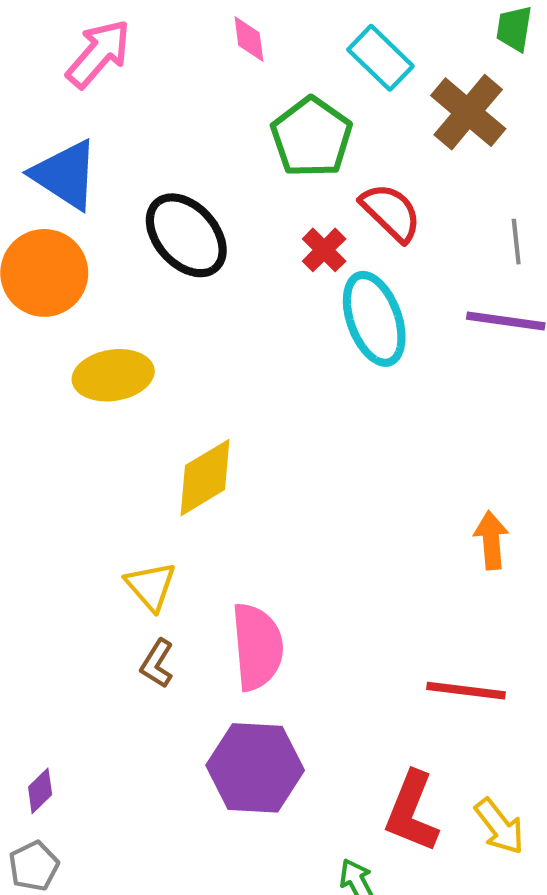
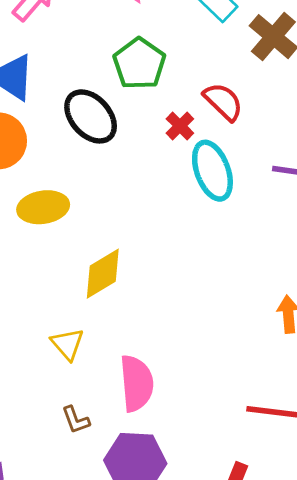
green pentagon: (312, 137) -> (139, 64), moved
brown L-shape: (157, 663) -> (76, 420), moved, turned -52

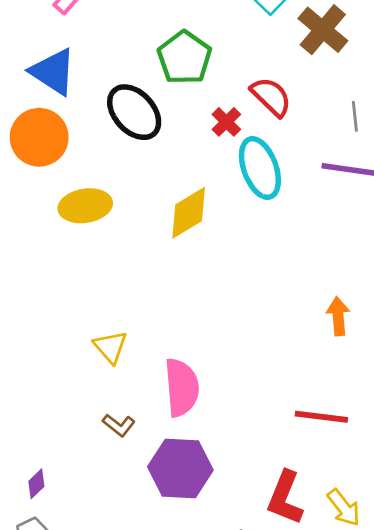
yellow diamond: (103, 274) -> (189, 213), moved
brown L-shape: (76, 420) -> (119, 425), turned -32

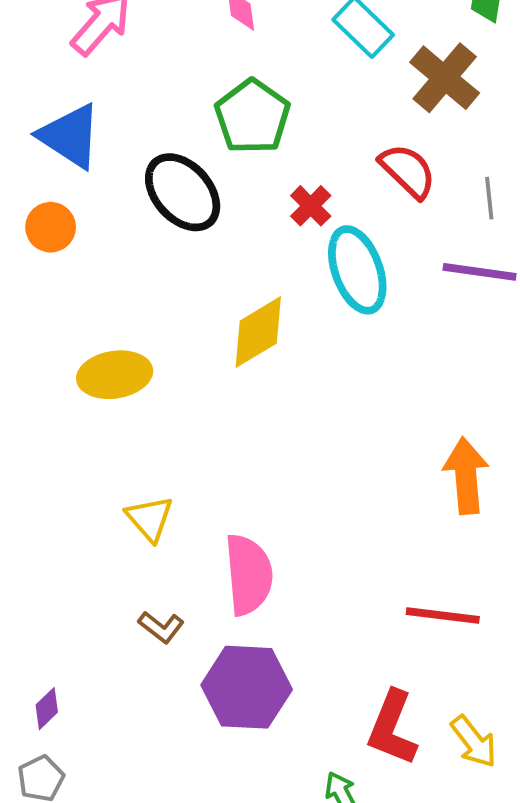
red semicircle: (271, 97) -> (408, 171), moved
orange circle: (39, 137) -> (51, 227), size x0.6
yellow ellipse: (85, 206) -> (115, 375), moved
orange arrow: (338, 316) -> (466, 476), size x1.4

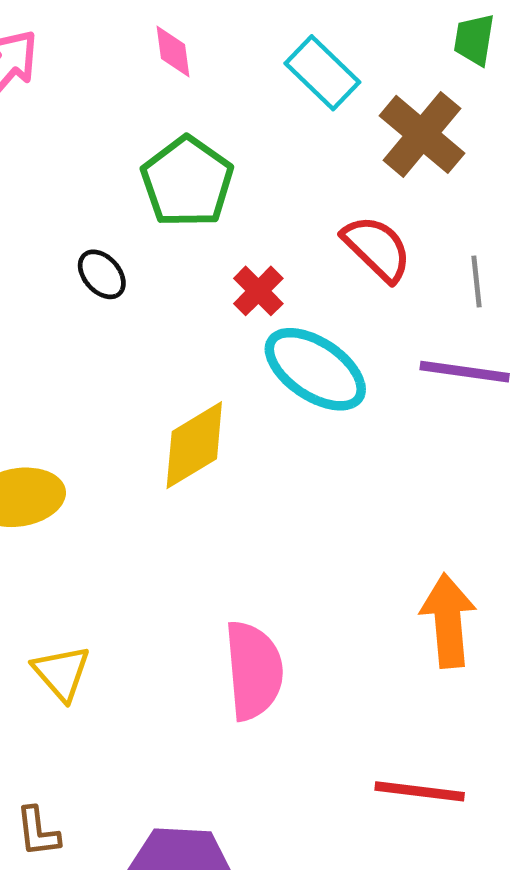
black ellipse: (183, 192) -> (102, 274), size x0.5
cyan ellipse: (357, 270) -> (315, 369), turned -36
pink semicircle: (249, 575) -> (254, 670), moved
brown L-shape: (161, 627) -> (38, 832), moved, turned 45

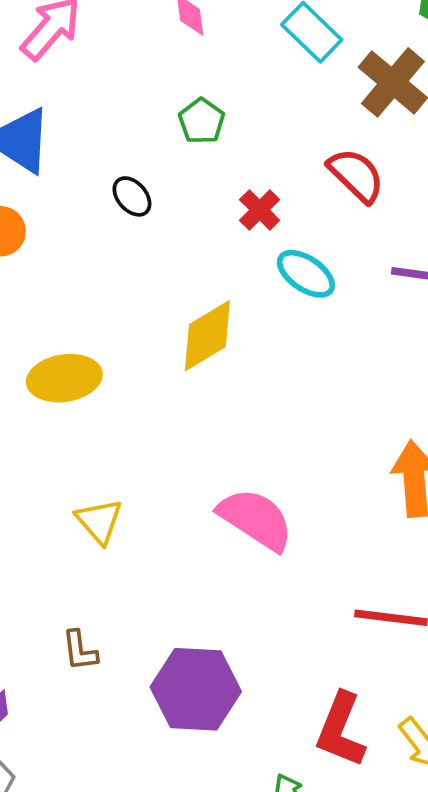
green pentagon: (187, 182) -> (202, 121), size x0.6
cyan ellipse: (315, 369) -> (306, 274), size x0.7
pink semicircle: (254, 670) -> (256, 519), turned -52

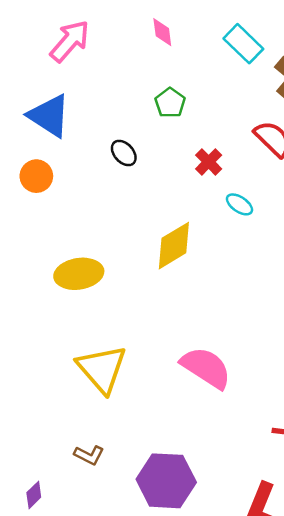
cyan ellipse: (306, 274) -> (239, 204), size x0.7
yellow triangle: (99, 521) -> (102, 369), size x1.6
brown L-shape: (80, 651) -> (89, 455), turned -56

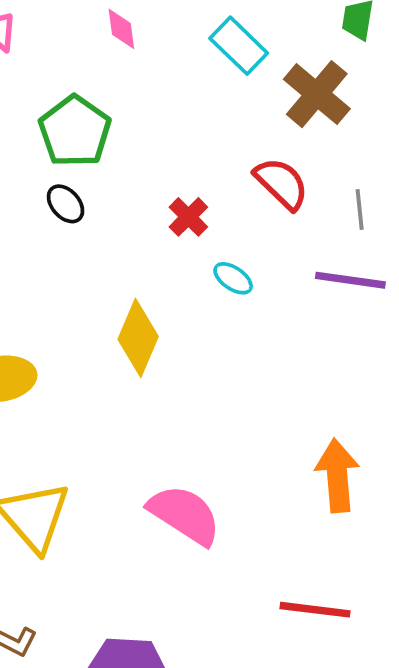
green pentagon: (170, 103) -> (75, 131), moved, size x1.6
yellow diamond: (174, 246) -> (138, 338), turned -36

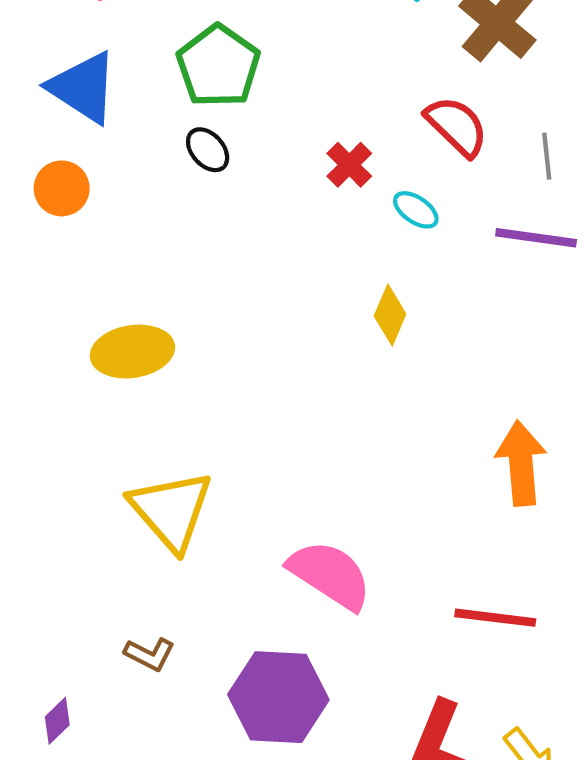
cyan ellipse: (233, 278) -> (416, 210), moved
yellow diamond: (138, 338) -> (390, 315), moved, size x0.7
pink semicircle: (185, 515) -> (330, 575), moved

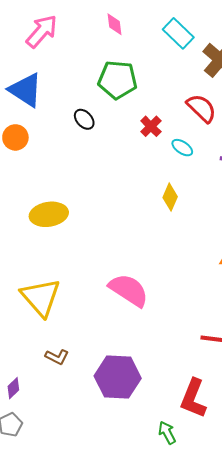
green pentagon: (218, 66) -> (118, 80), moved, turned -30
yellow triangle: (171, 510) -> (41, 297), moved
pink semicircle: (330, 575) -> (129, 290), moved

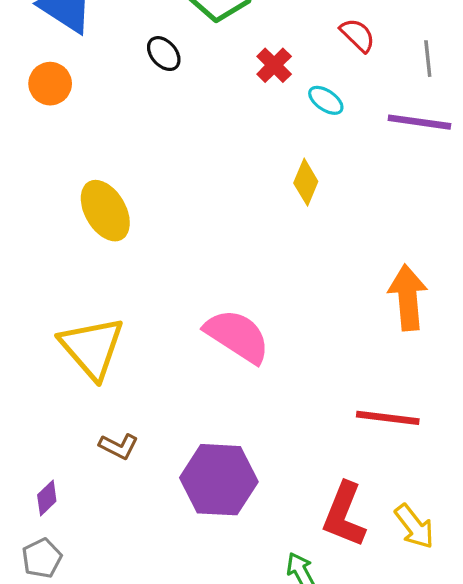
red semicircle: (201, 108) -> (358, 35), size x0.7
yellow ellipse: (49, 214) -> (105, 211), turned 69

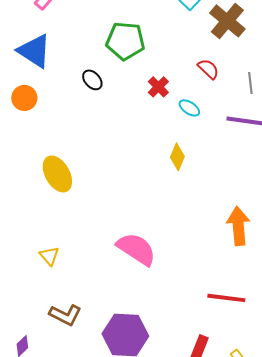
yellow triangle: (92, 348) -> (49, 256), size x0.5
brown L-shape: (119, 446) -> (65, 315), size x1.4

